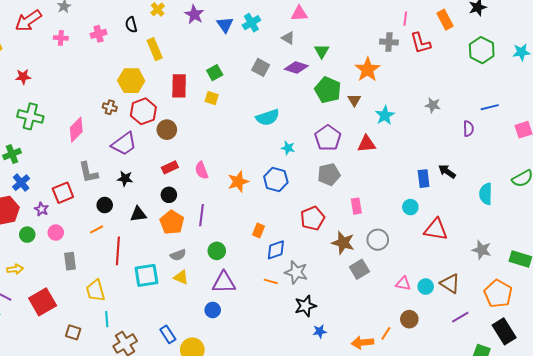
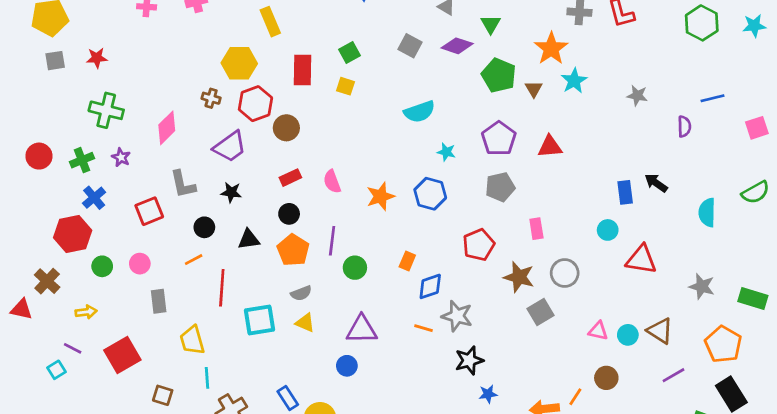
cyan star: (385, 115) -> (574, 81), moved
purple star: (42, 209) -> (121, 157), moved
green circle: (217, 251) -> (355, 268), moved

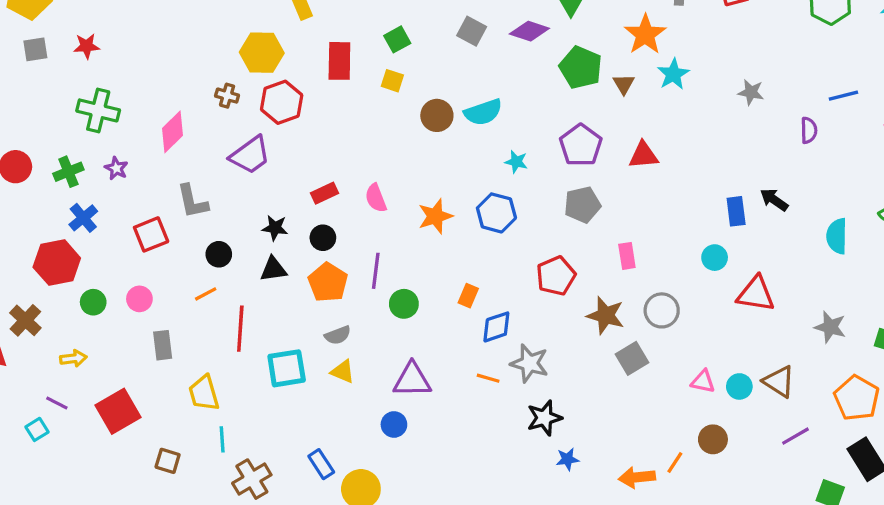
brown circle: (286, 128) -> (437, 115), moved
black star: (231, 192) -> (275, 228), moved

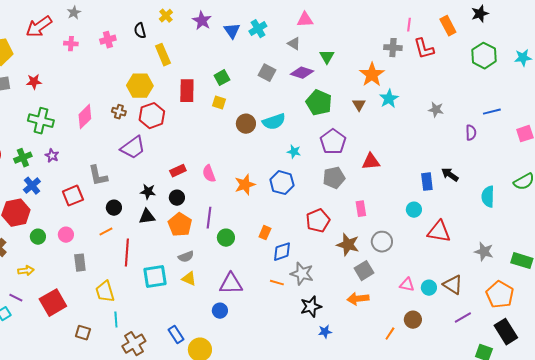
green pentagon: (581, 68) -> (319, 103), moved
pink diamond: (173, 132) -> (85, 117), moved
red triangle: (644, 155) -> (371, 162), moved
orange arrow: (637, 477) -> (358, 299), moved

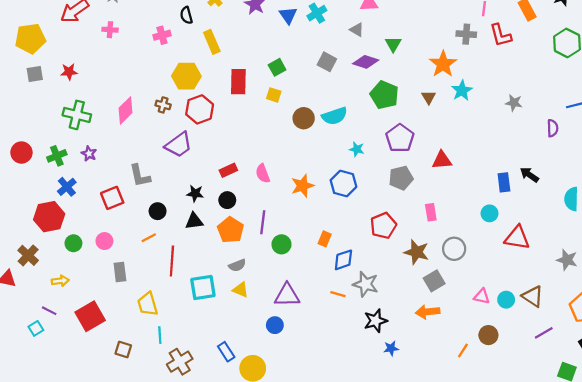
pink cross: (108, 40) -> (162, 35), moved

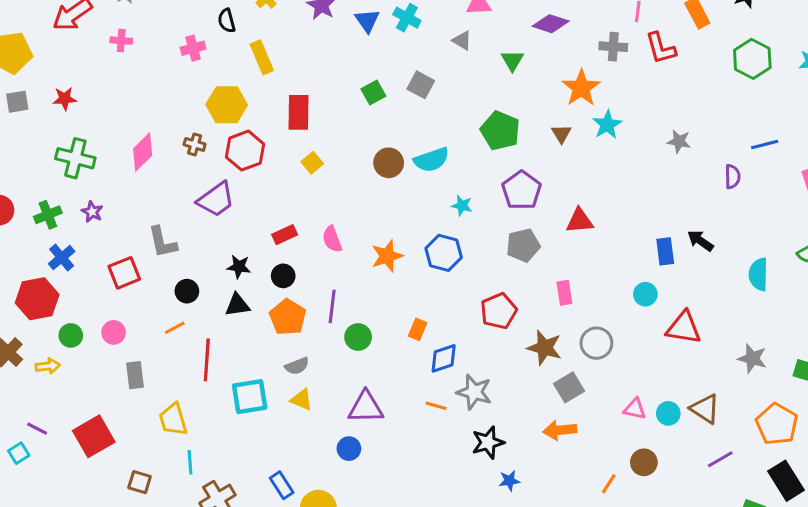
cyan cross: (317, 13) -> (407, 18), turned -30
purple diamond: (366, 62) -> (551, 24), moved
green square: (277, 67) -> (373, 92), moved
yellow square: (274, 95) -> (312, 163), moved, turned 32
yellow arrow: (60, 281) -> (48, 366), moved

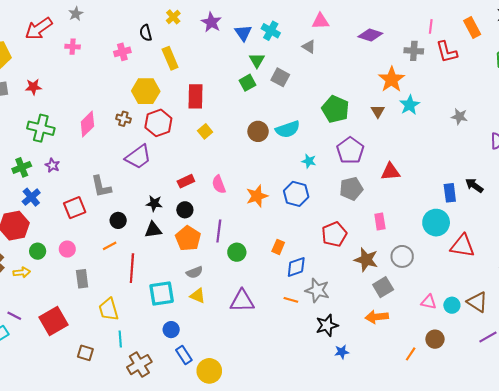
green triangle: (512, 60) -> (257, 60), moved
cyan circle: (645, 294) -> (436, 223), size x1.6
blue circle: (349, 449) -> (171, 330), moved

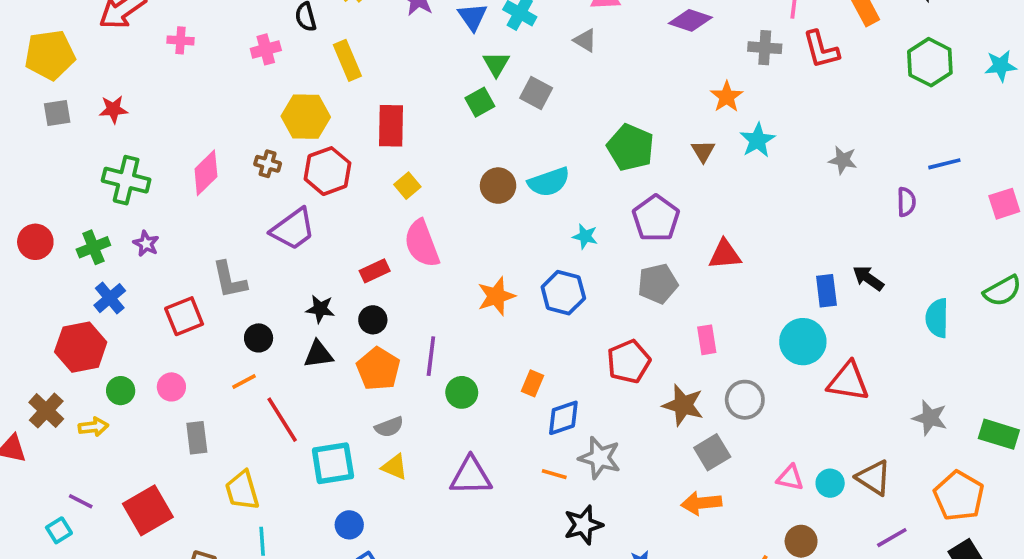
orange star: (392, 79) -> (727, 97), size x0.7
pink semicircle: (219, 184) -> (422, 244), moved, size x1.5
red line: (132, 268) -> (282, 420), turned -36
black star: (327, 325) -> (583, 525), moved

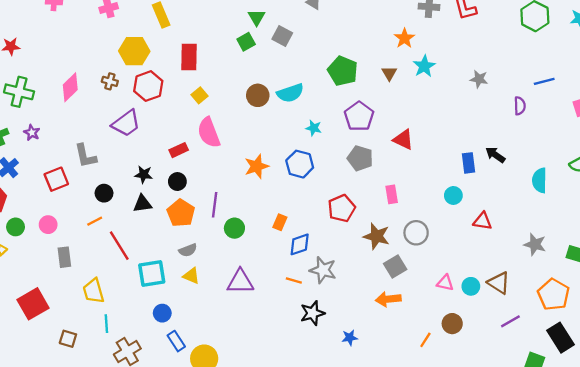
red triangle: (725, 255) -> (403, 140), turned 30
gray pentagon: (658, 284) -> (360, 158), turned 30
cyan circle: (803, 342) -> (453, 195), size x0.6
red triangle: (848, 382) -> (482, 221), size x0.7

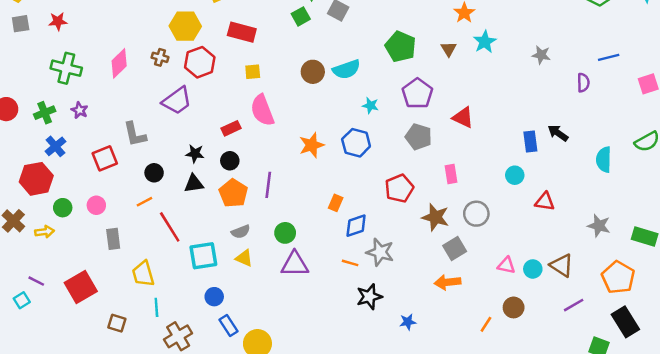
red rectangle: (189, 57) -> (242, 32), turned -76
yellow square: (200, 95) -> (253, 72), turned 35
green circle: (234, 228) -> (285, 233), moved

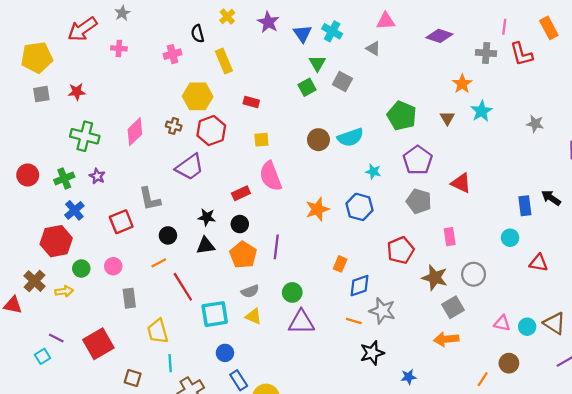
red rectangle: (242, 32) -> (251, 102), size x0.6

